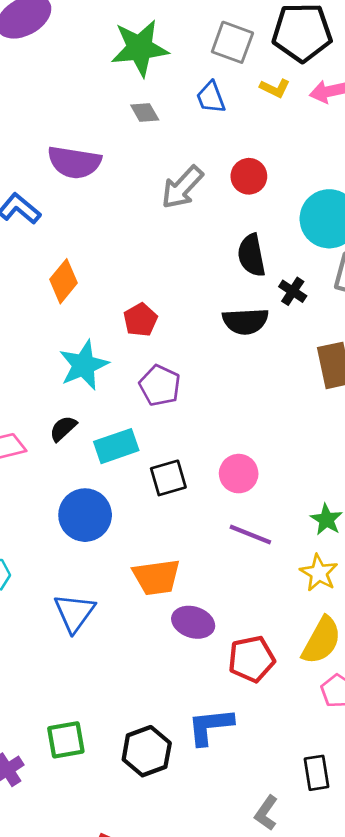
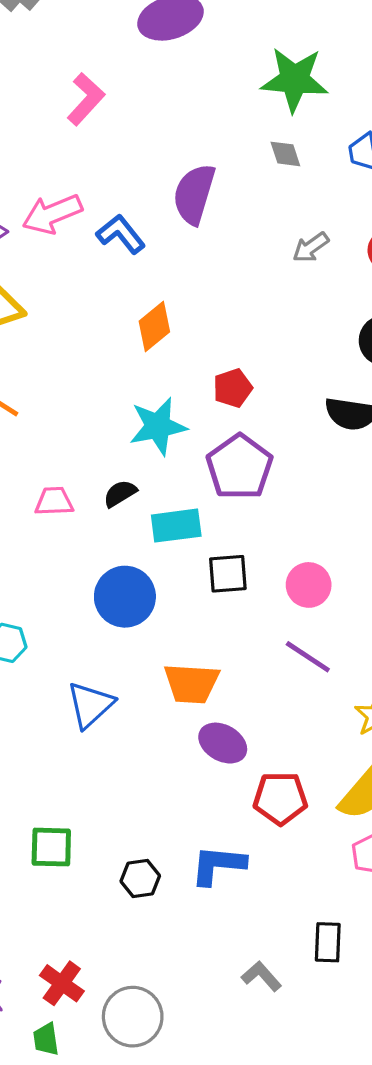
purple semicircle: (74, 162) -> (194, 194), turned 86
gray arrow: (182, 187) -> (311, 247), size x0.7
purple pentagon: (160, 386) -> (240, 467), size x1.4
black hexagon: (147, 751) -> (140, 879), size x0.7
gray L-shape: (266, 813) -> (261, 976), turned 92

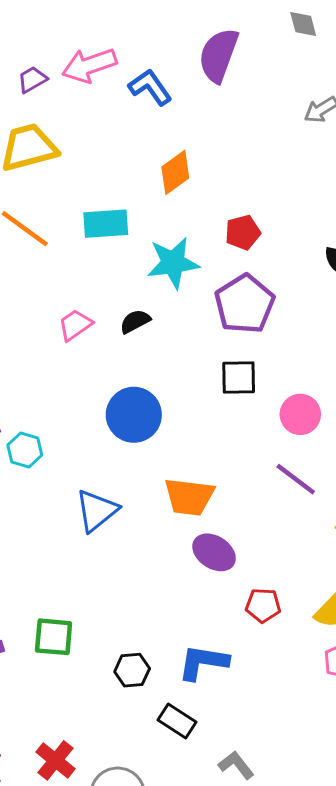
pink trapezoid: (54, 501) -> (75, 325), turned -36
cyan rectangle: (176, 526) -> (106, 224), moved
black square: (228, 574) -> (239, 377), moved
red pentagon: (280, 798) -> (263, 605), size x0.7
black rectangle: (328, 942) -> (177, 721), moved, turned -63

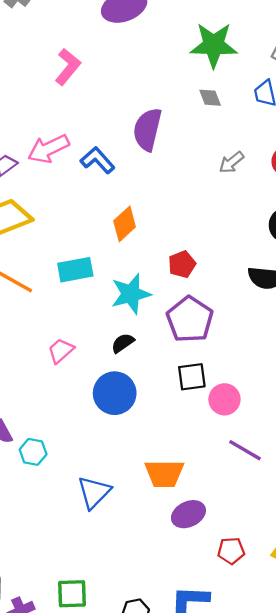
black semicircle: (135, 321) -> (123, 343), moved
pink circle: (300, 414) -> (224, 399), moved
blue circle: (134, 415) -> (115, 393), moved
purple ellipse: (214, 552) -> (188, 514), turned -52

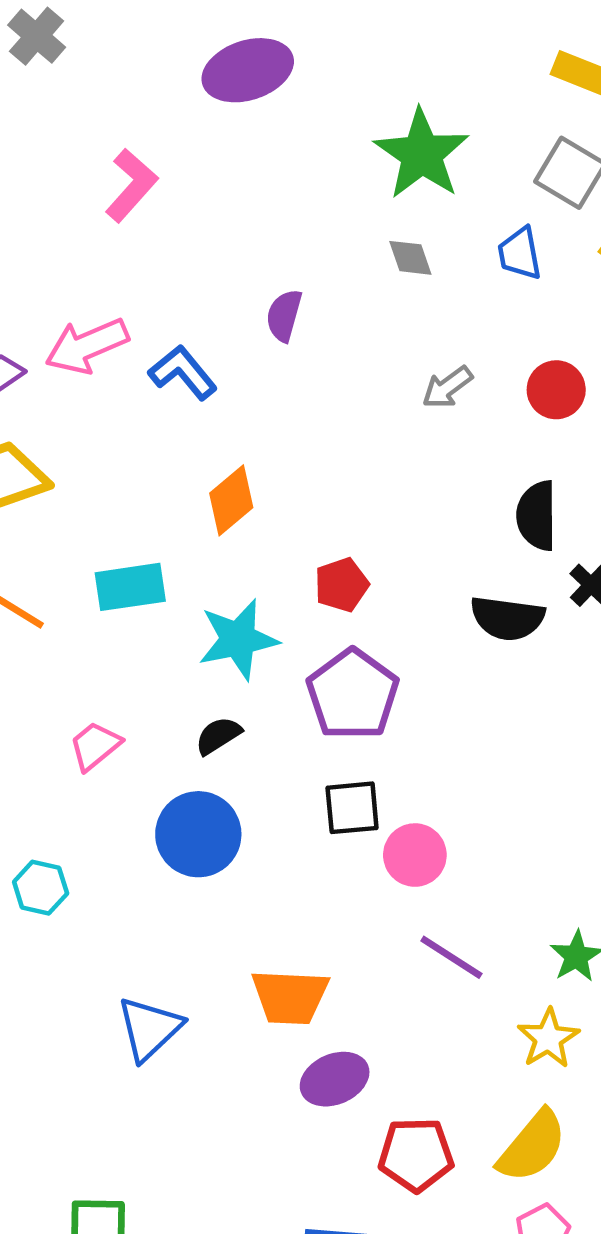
green star: (214, 45) -> (422, 154), turned 30
purple semicircle: (147, 129) -> (284, 315), size x0.6
cyan hexagon: (33, 452) -> (41, 888), moved
red pentagon: (231, 551) -> (416, 1155), size x1.4

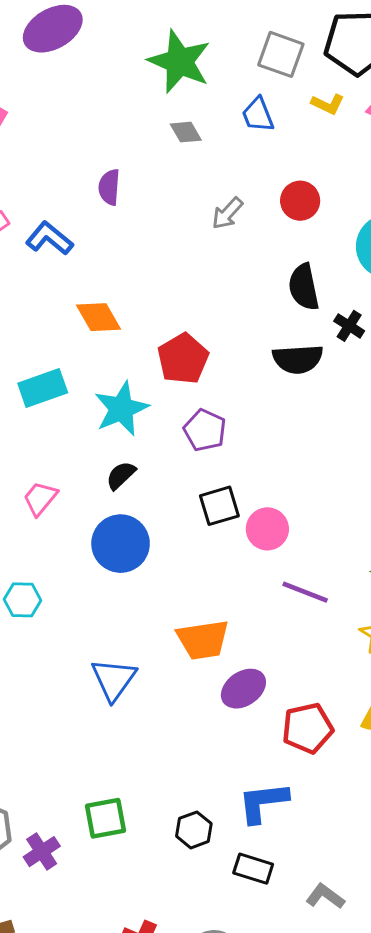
orange diamond: (231, 500) -> (98, 317), turned -69
red pentagon: (342, 585) -> (183, 359), size x1.4
purple pentagon: (353, 694) -> (205, 430), size x0.7

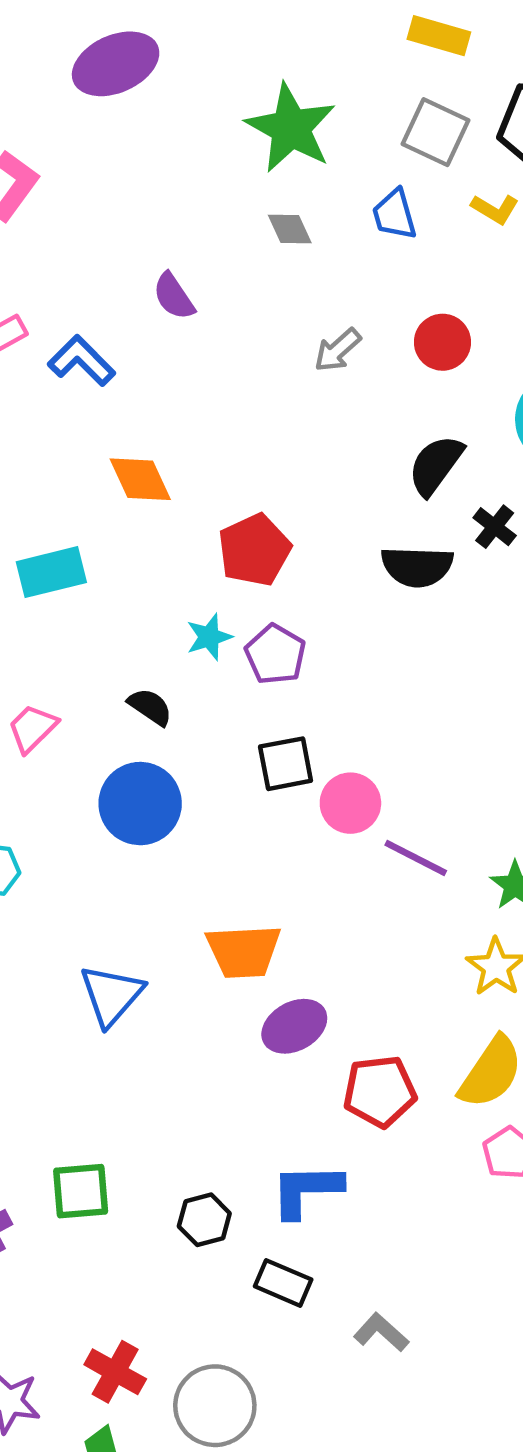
purple semicircle: (109, 187) -> (174, 296), turned -44
black semicircle: (304, 287) -> (436, 465), turned 42
cyan star: (121, 409) -> (209, 637), moved, size x0.6
black semicircle: (121, 475) -> (150, 707), turned 72
purple line: (305, 592) -> (416, 858), moved

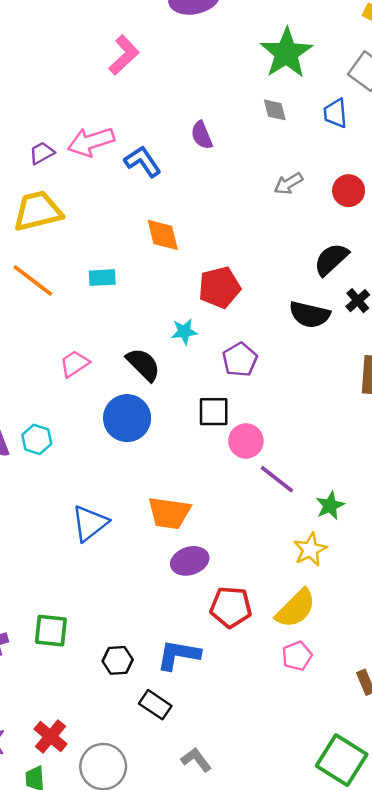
cyan rectangle: (51, 572) -> (102, 278), size x0.7
purple pentagon: (275, 654) -> (240, 360), moved
black semicircle: (150, 707) -> (143, 365), size x1.4
gray L-shape: (381, 1332) -> (196, 760), moved

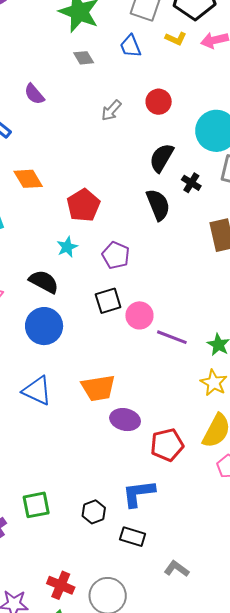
black semicircle: (310, 315) -> (158, 205), turned -108
blue triangle: (90, 523) -> (37, 391), moved, turned -40
purple ellipse: (190, 561) -> (125, 420), turned 48

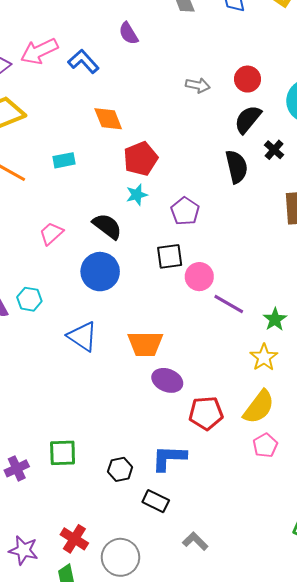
red circle: (159, 102) -> (248, 79), moved
gray arrow: (111, 110) -> (198, 85), moved, turned -130
red pentagon: (83, 205) -> (141, 159), moved

